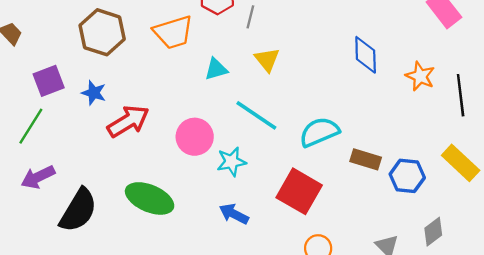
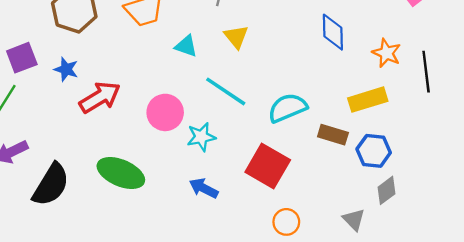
cyan triangle: (216, 69) -> (186, 46), turned 35
yellow rectangle: (461, 163) -> (368, 100), moved, turned -60
gray diamond: (433, 232) -> (386, 190), moved

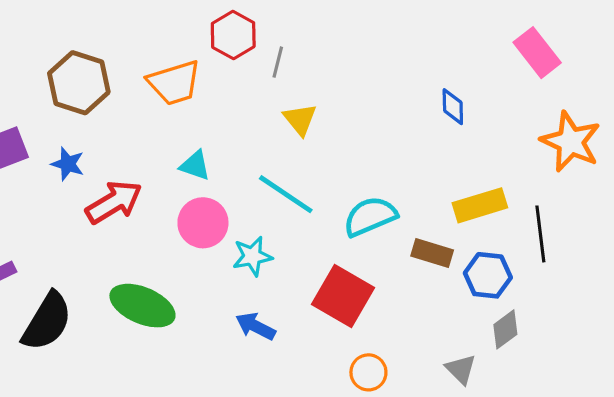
blue diamond: (333, 32) -> (453, 107), moved, size x0.7
cyan triangle: (186, 46) -> (195, 166), moved
orange star: (386, 53) -> (571, 142), moved, size x1.5
black line: (426, 72) -> (540, 234), moved

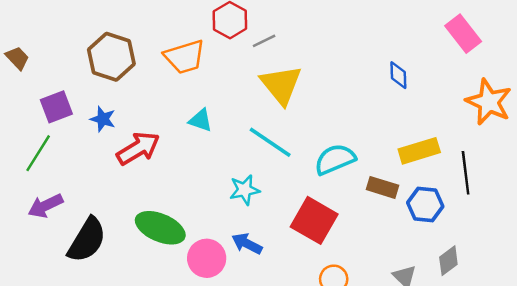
gray line: (278, 62) -> (264, 41), turned 50
yellow triangle: (300, 119) -> (281, 85), size x1.6
pink circle: (203, 223) -> (207, 258), moved
gray diamond: (505, 329) -> (448, 261), moved

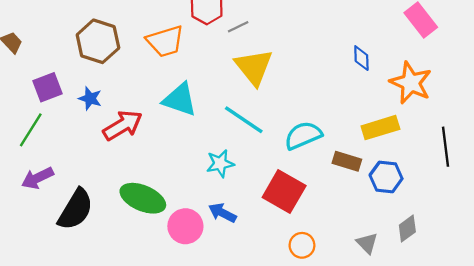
orange star: (489, 102) -> (411, 83), moved
cyan triangle: (201, 120) -> (180, 100), size x1.6
black line: (466, 173) -> (445, 147), moved

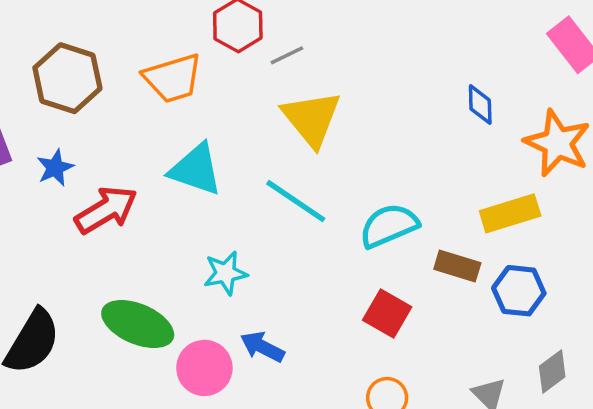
blue star: (90, 98) -> (55, 168), turned 30
cyan star: (220, 163) -> (226, 273), moved
red square: (284, 191) -> (387, 313), moved, size x0.7

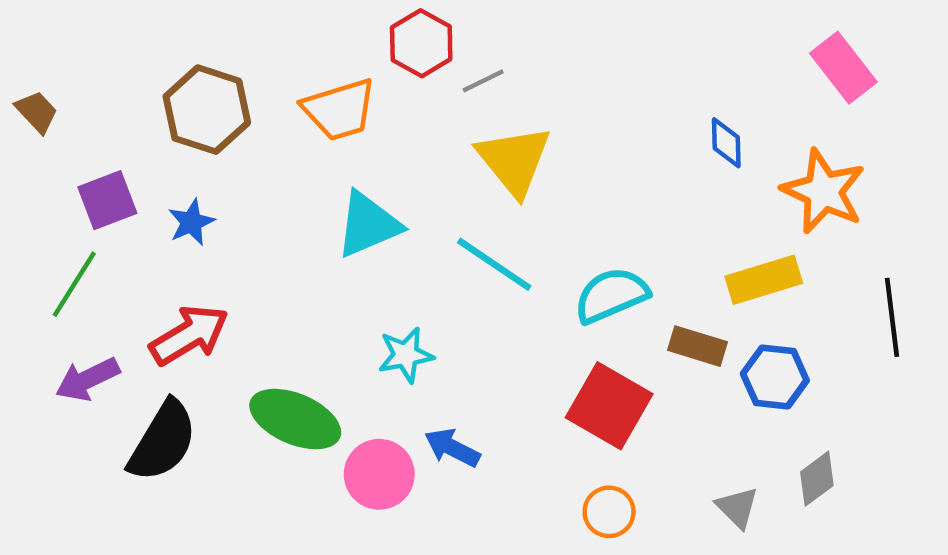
cyan triangle: (196, 169) -> (368, 225), turned -42
red arrow: (106, 210) -> (189, 335), moved
red square: (387, 313) -> (609, 406), size x1.4

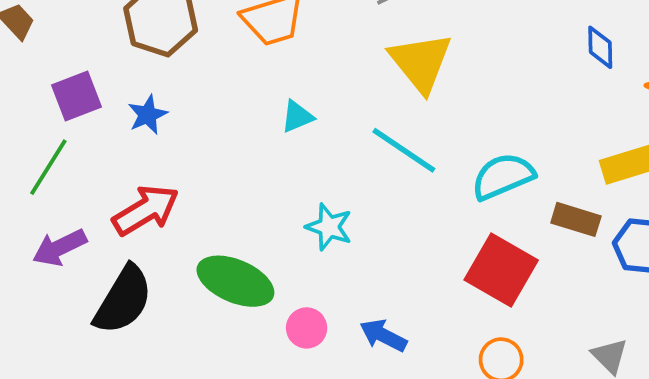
cyan triangle: (368, 225) -> (297, 117), size x0.6
cyan star: (406, 355) -> (329, 227), turned 30
blue arrow: (452, 448) -> (383, 335), moved
pink circle: (379, 474) -> (307, 328), size x0.7

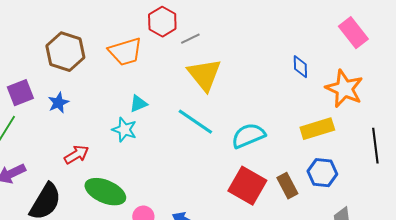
red arrow: (146, 210) -> (76, 155), moved, size x0.7
brown rectangle: (576, 219) -> (287, 186), moved, turned 45
cyan star: (329, 227) -> (124, 130), moved

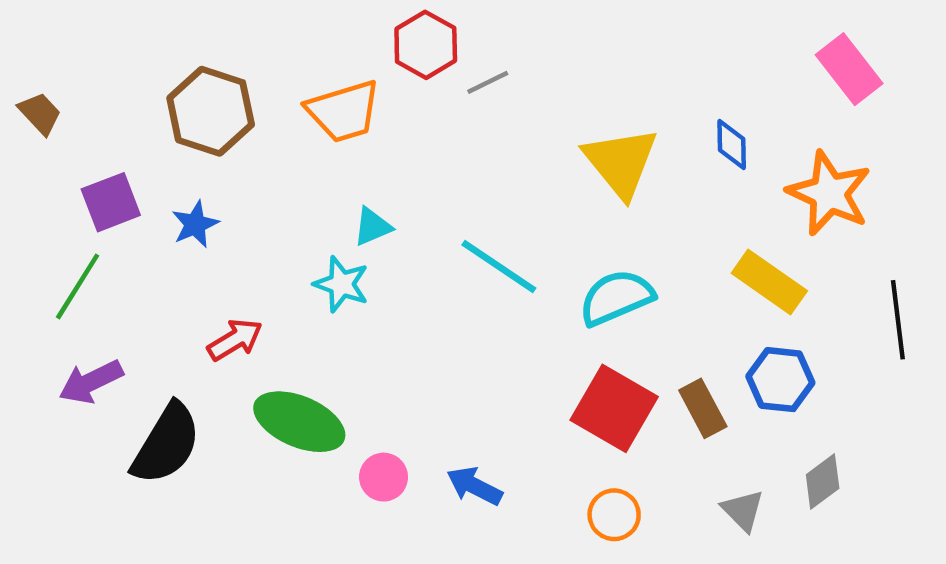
yellow triangle: (204, 75) -> (621, 162), moved
yellow rectangle: (317, 129) -> (769, 282), turned 52

